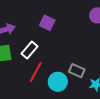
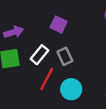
gray rectangle: (77, 71) -> (65, 56), moved, turned 42

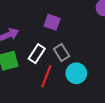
cyan circle: (71, 89) -> (76, 73), moved

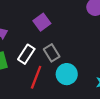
purple square: (52, 22) -> (42, 22), turned 35

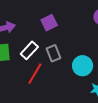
cyan circle: (67, 74) -> (83, 66), moved

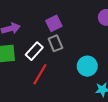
gray rectangle: (53, 53) -> (55, 43), moved

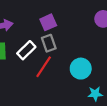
red line: (40, 74) -> (44, 67), moved

